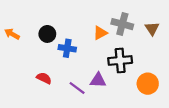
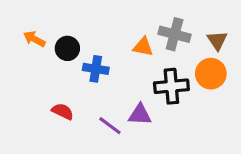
orange triangle: (100, 33) -> (143, 47), turned 40
orange arrow: (12, 34) -> (34, 39), moved
orange circle: (148, 84) -> (211, 74), moved

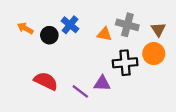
blue cross: (96, 69) -> (70, 25), moved, turned 30
red semicircle: (63, 111) -> (46, 81), size x1.5

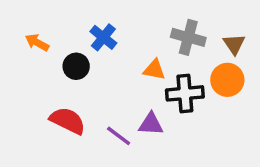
orange triangle: (104, 34) -> (154, 70), moved
black circle: (49, 35) -> (76, 66), moved

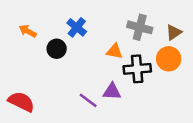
brown triangle: (234, 44) -> (174, 32), turned 30
red semicircle: (68, 121) -> (21, 102), moved

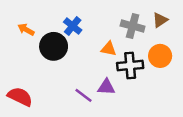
brown triangle: (174, 32) -> (160, 20), moved
black circle: (57, 49) -> (54, 46), size x1.5

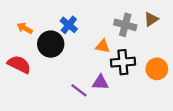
orange circle: (160, 56) -> (157, 69), moved
red semicircle: (20, 97) -> (19, 64), moved

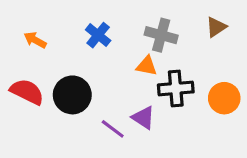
gray cross: (125, 25) -> (161, 35), moved
black circle: (51, 44) -> (72, 95), moved
purple triangle: (100, 82) -> (143, 118), turned 30

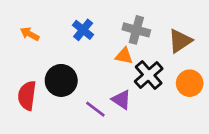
brown triangle: (216, 27) -> (180, 41), moved, size x1.4
black cross: (176, 88) -> (149, 75), turned -36
red semicircle: (27, 92) -> (27, 95), moved, turned -108

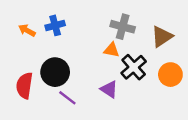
blue cross: (83, 30) -> (55, 25), moved, turned 36
purple line: (95, 109) -> (67, 98), moved

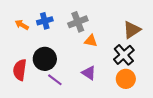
gray cross: (123, 27) -> (78, 22), moved, turned -36
black cross: (134, 67) -> (124, 55), moved
orange circle: (170, 75) -> (126, 79), moved

